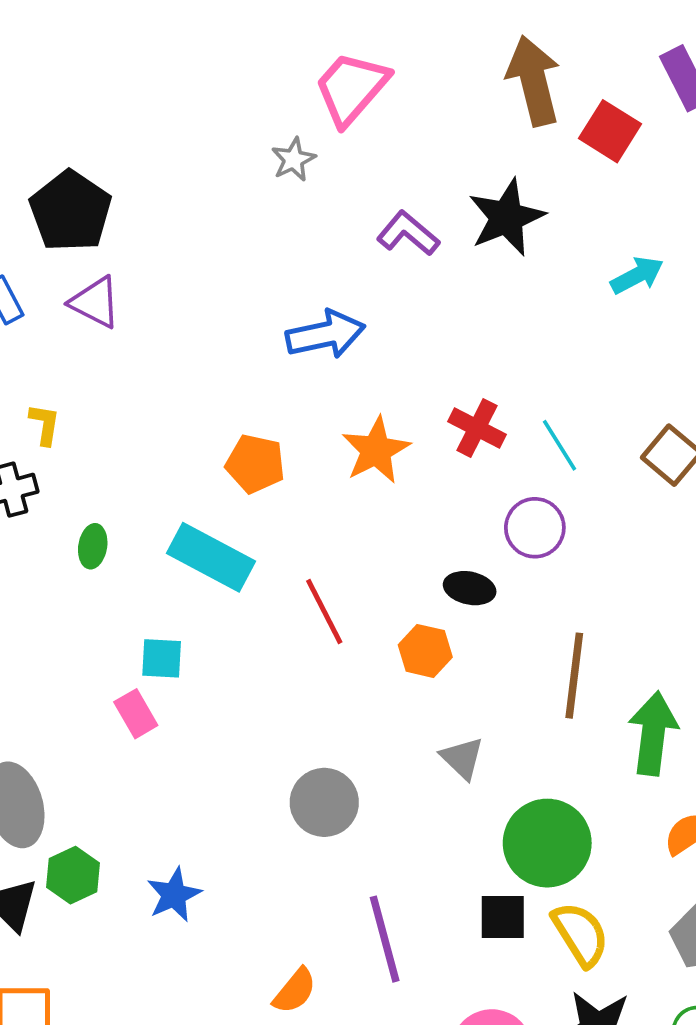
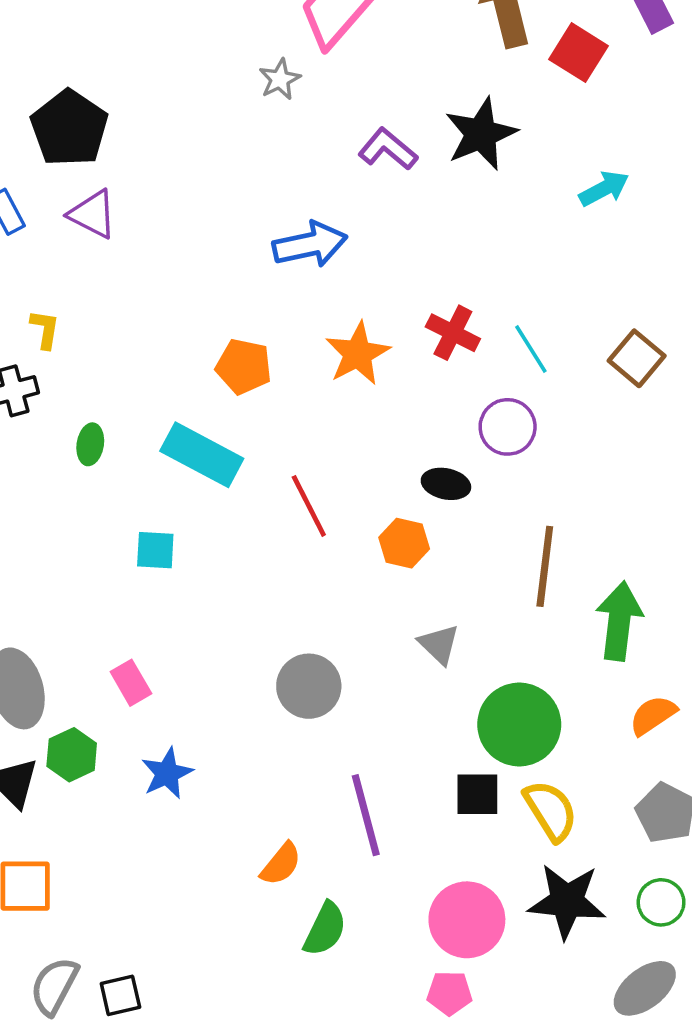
pink rectangle: (136, 714) -> (131, 683), moved

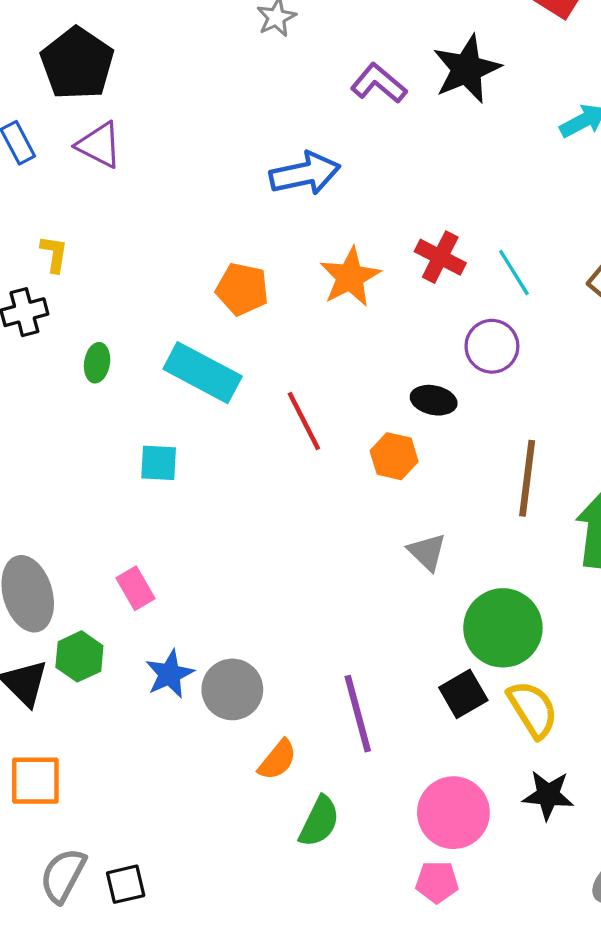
gray circle: (309, 686) -> (232, 689), moved
black square: (477, 794) -> (463, 694), turned -30
black star: (567, 901) -> (548, 795), size x0.7

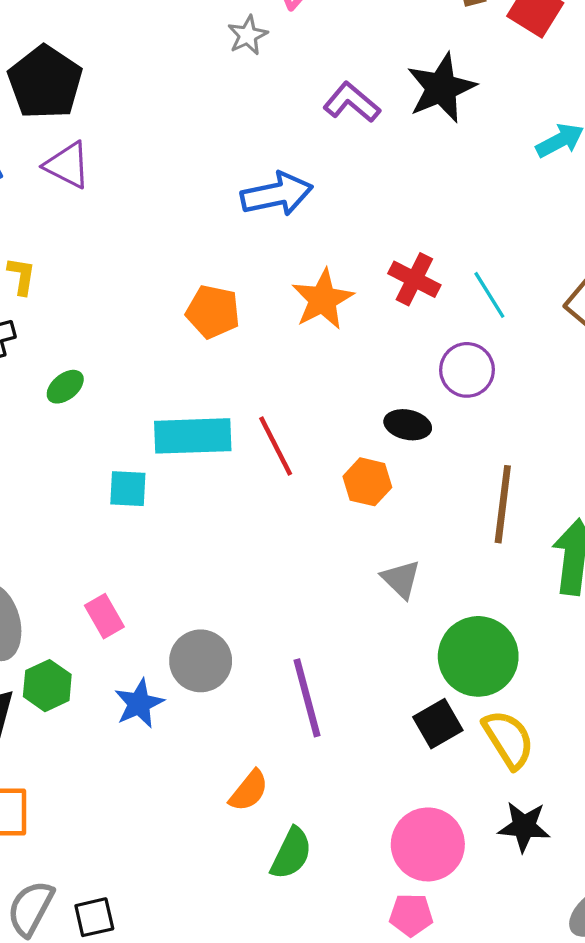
green ellipse: (97, 363) -> (65, 387), turned 42
cyan rectangle: (203, 373) -> (193, 436), moved, turned -30
gray circle: (232, 689) -> (201, 661), moved
purple line: (358, 714) -> (307, 698), moved

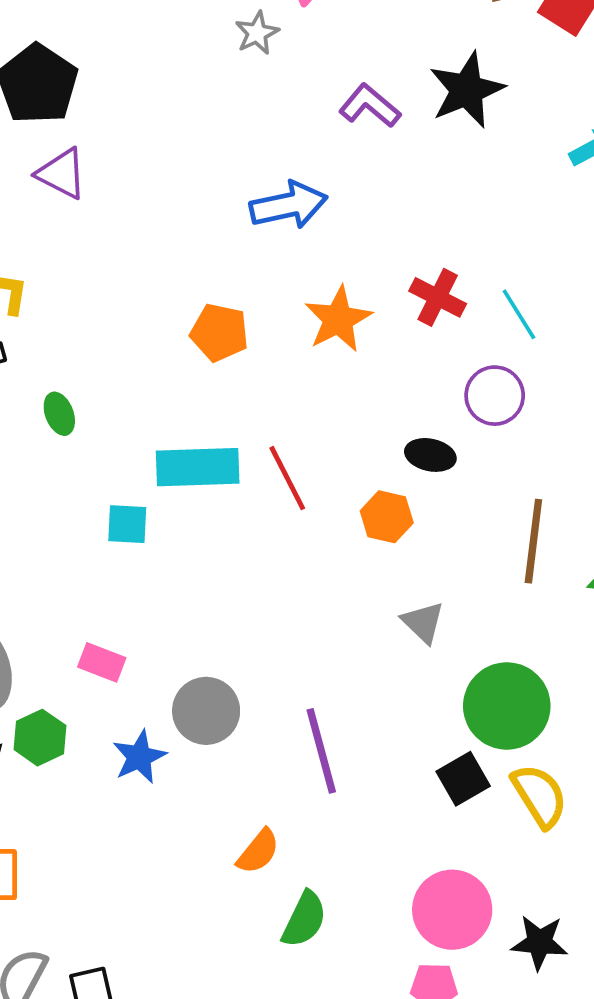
green ellipse: (65, 387) -> (59, 414), turned -72
pink rectangle: (104, 616) -> (102, 662), turned -39
black star: (524, 827) -> (540, 942), moved

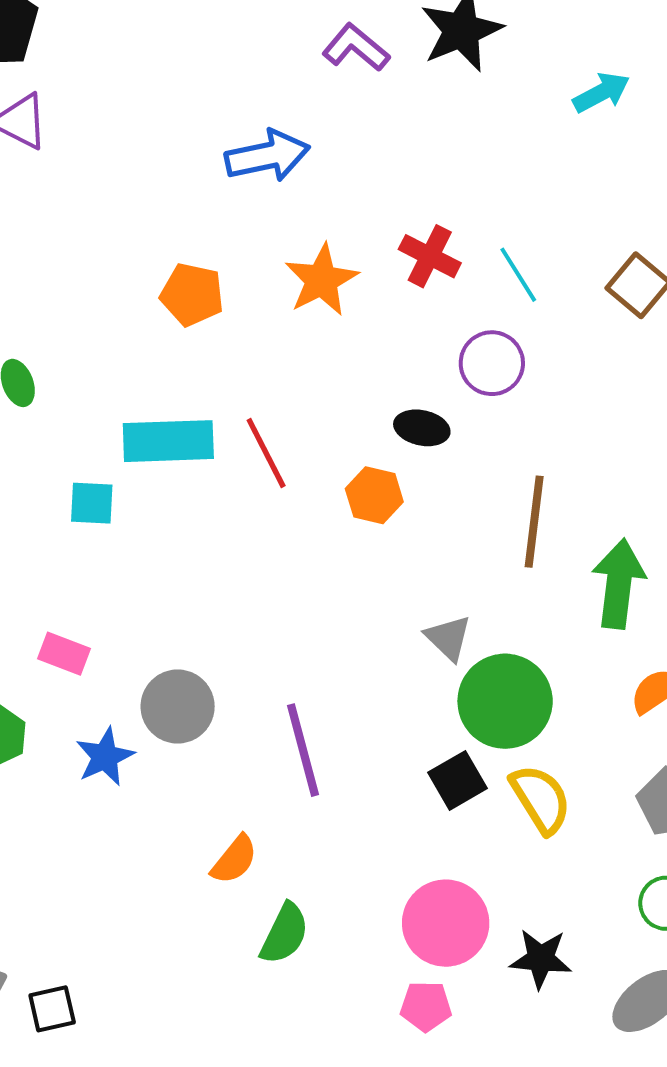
gray triangle: (423, 622) -> (448, 638), moved

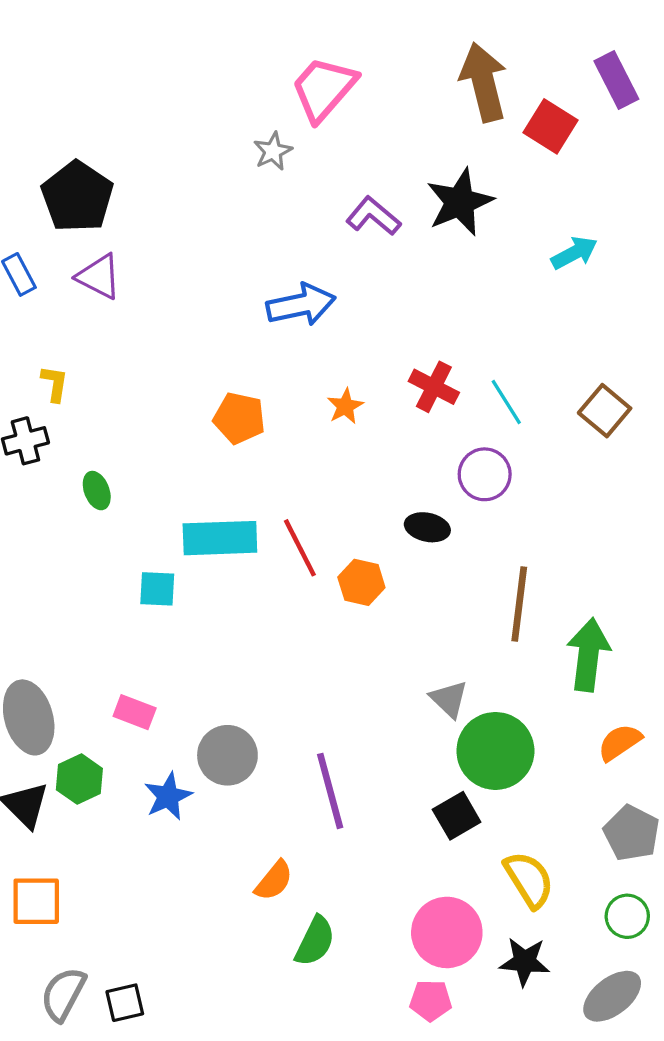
orange star: (321, 280) -> (345, 406), size x0.6
orange hexagon: (374, 495) -> (361, 582), moved
yellow semicircle: (541, 799) -> (529, 880), moved

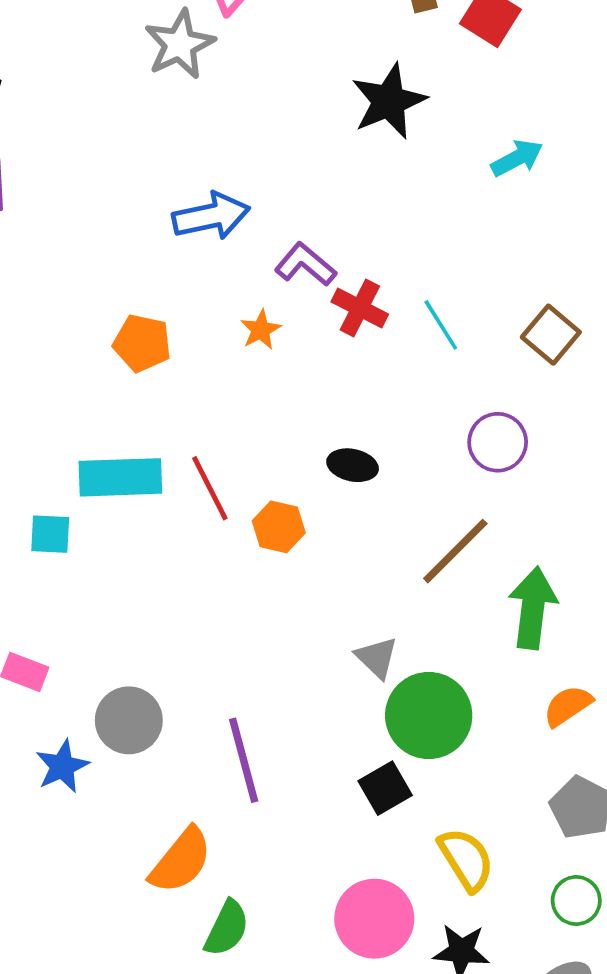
gray star: (273, 151) -> (180, 44), size x1.6
purple L-shape: (373, 216) -> (305, 264), moved
purple circle: (485, 474) -> (498, 442), moved
brown line: (519, 604) -> (455, 551), turned 38
orange semicircle: (274, 881) -> (181, 861), size x1.5

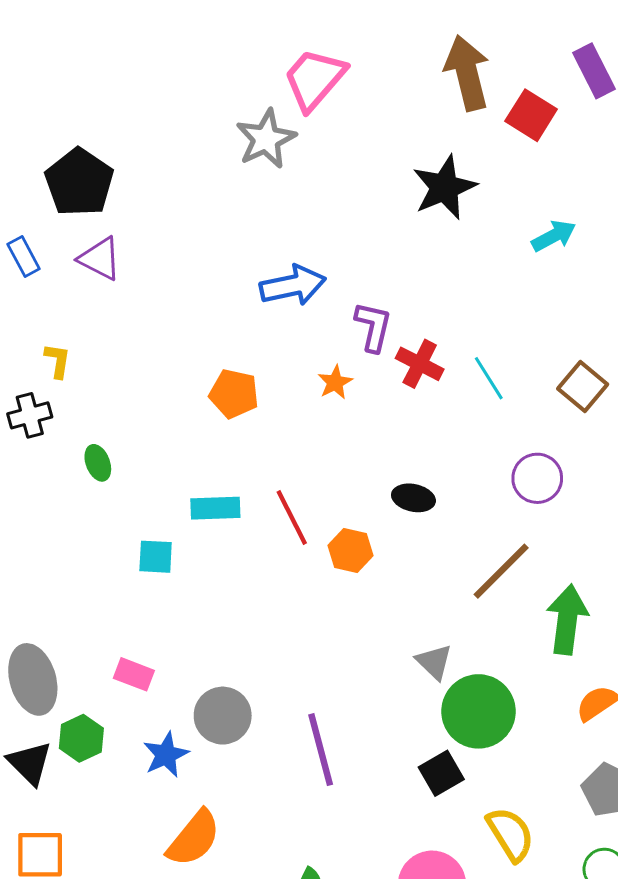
purple L-shape: (305, 264) -> (373, 327), turned 63
cyan rectangle: (120, 477) -> (215, 508), size x0.7
orange semicircle: (181, 861) -> (194, 838), moved

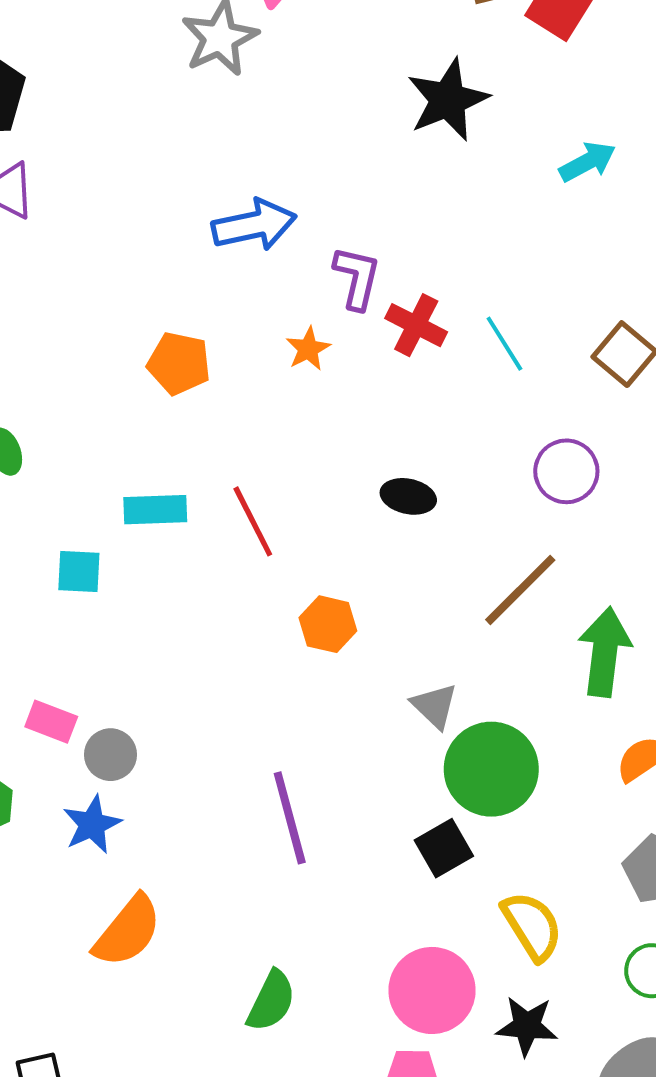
orange hexagon: (351, 550) -> (328, 624), moved
gray circle: (223, 716) -> (111, 755), moved, size x0.7

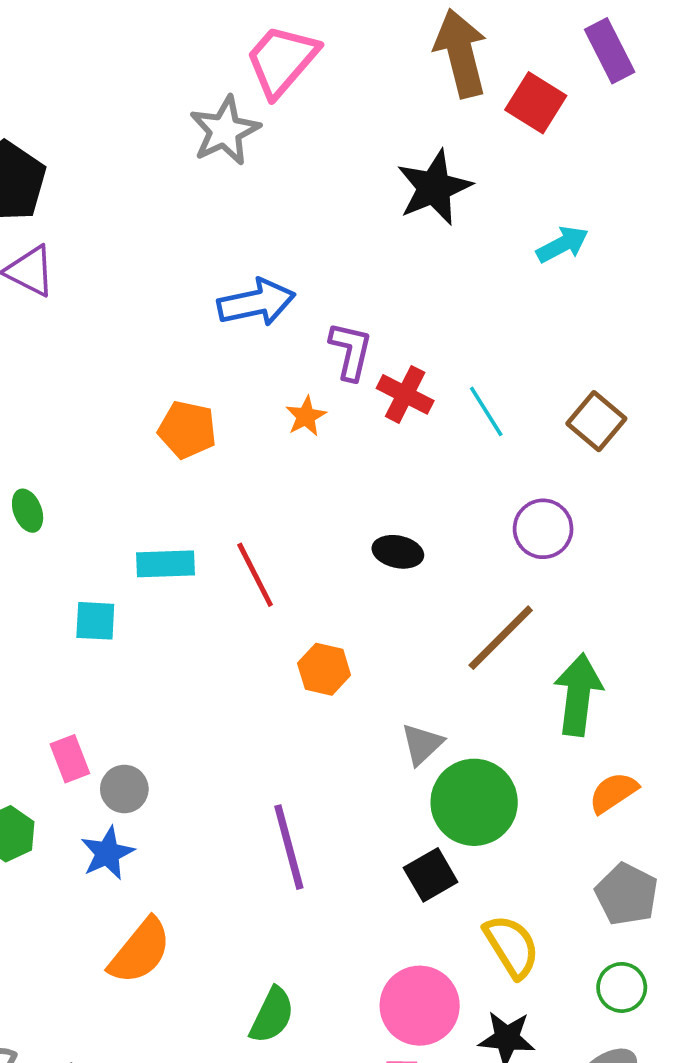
gray triangle: (435, 706) -> (422, 744), turned 33
pink rectangle: (51, 722) -> (70, 759), turned 48

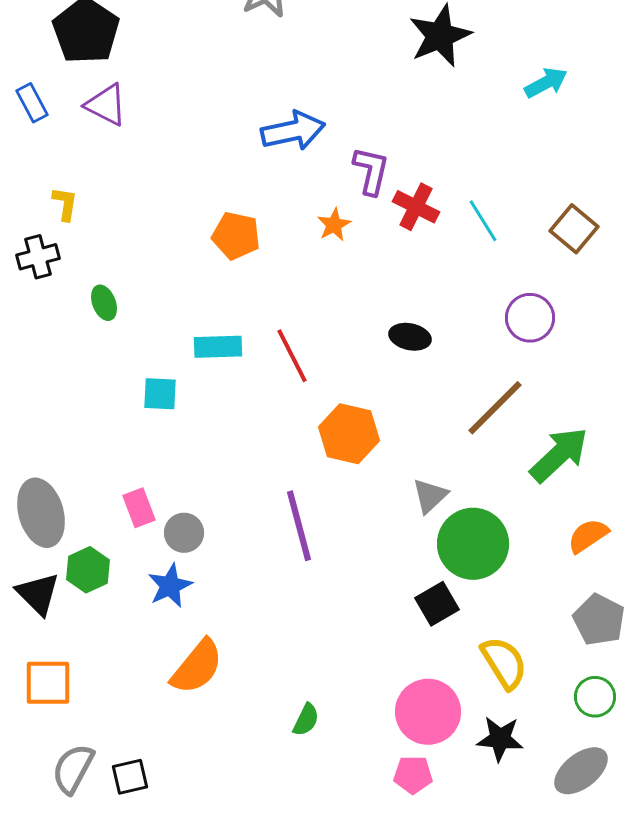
orange hexagon: (324, 669) -> (349, 434), size x1.4
green arrow: (578, 695) -> (559, 455), turned 40
purple line: (289, 847) -> (299, 526), moved
green semicircle: (272, 1015) -> (306, 720), size x0.7

